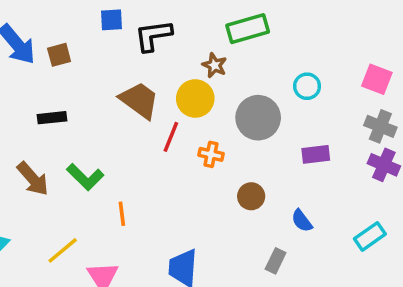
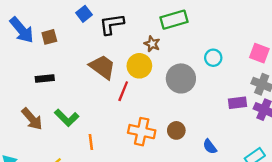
blue square: (111, 20) -> (84, 14), turned -35
orange cross: (211, 154) -> (142, 132), moved, size x1.6
purple rectangle: (316, 154) -> (237, 103), moved

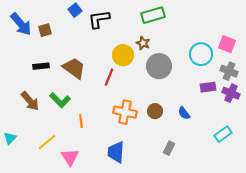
brown star: (152, 44) -> (143, 43), moved
cyan circle: (213, 58) -> (201, 54), moved, size x1.5
brown trapezoid: (102, 67) -> (74, 68), moved
blue semicircle: (210, 147) -> (184, 113), moved

